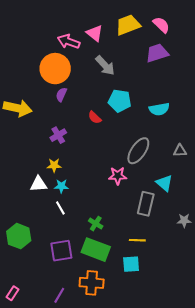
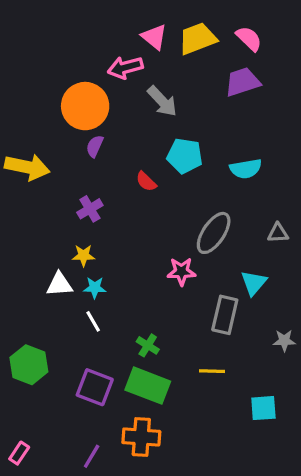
pink triangle: (95, 33) -> (154, 37), moved
pink arrow: (69, 42) -> (125, 67), moved, turned -35
cyan triangle: (164, 183) -> (254, 283), turned 30
purple square: (61, 251) -> (95, 387), turned 30
cyan square: (131, 264) -> (263, 408), moved

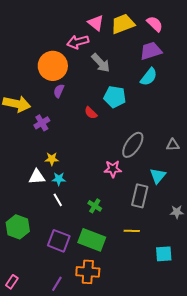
cyan semicircle: (246, 169) -> (149, 77), moved, turned -42
purple cross: (90, 209) -> (42, 123), moved
green cross: (148, 345) -> (95, 206), moved

